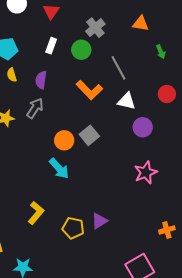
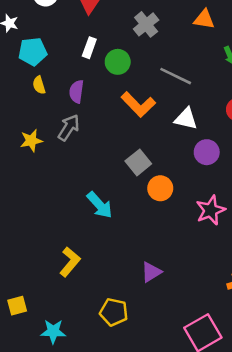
green circle: (81, 50) -> (118, 62), moved
gray line: (119, 68) -> (176, 76), turned -35
orange circle: (64, 140) -> (160, 188), moved
yellow pentagon: (73, 228) -> (114, 312), moved

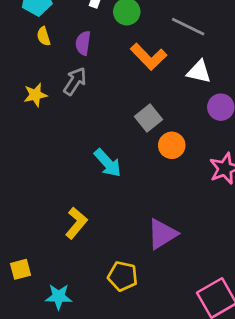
purple triangle: (151, 272) -> (162, 234), size x1.4

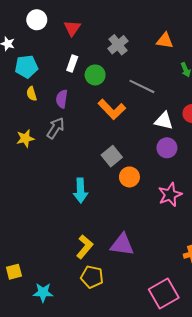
white triangle: (199, 72) -> (164, 121), moved
cyan arrow: (108, 163) -> (81, 190), turned 40
yellow L-shape: (76, 223) -> (85, 247), moved
purple triangle: (162, 234) -> (122, 245), turned 40

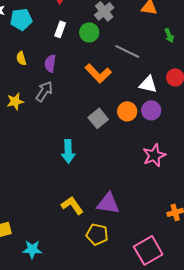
cyan pentagon: (26, 67) -> (21, 19), moved
green circle: (95, 75) -> (89, 32), moved
orange circle: (129, 177) -> (127, 111), moved
yellow L-shape: (85, 247) -> (72, 205), turned -75
yellow pentagon: (92, 277) -> (97, 234), moved

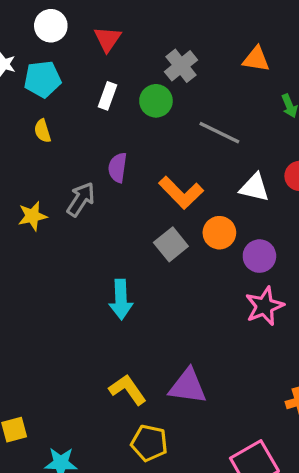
yellow semicircle: (21, 58) -> (42, 131), moved
purple semicircle: (50, 63) -> (118, 168), moved
orange L-shape: (98, 73) -> (181, 193), moved
purple circle: (151, 110) -> (259, 256), moved
yellow pentagon: (97, 234) -> (149, 443), moved

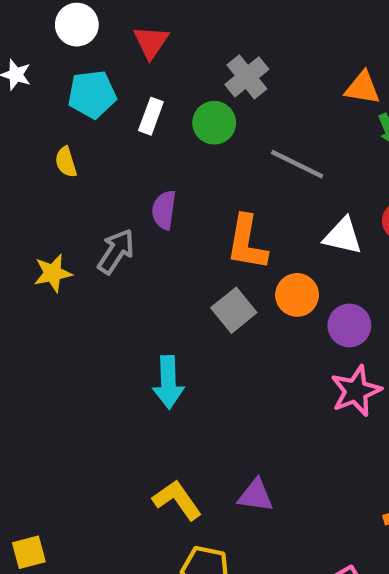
orange triangle: (256, 59) -> (362, 88), moved
cyan pentagon: (42, 79) -> (92, 94), moved
orange L-shape: (181, 193) -> (247, 243), turned 54
purple triangle: (188, 386) -> (256, 496), size x0.7

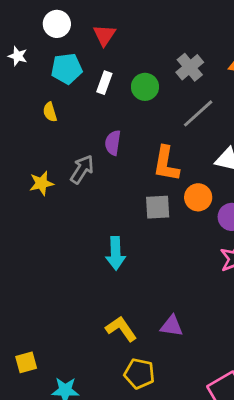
gray cross: (247, 77) -> (190, 67), moved
gray line: (297, 164) -> (198, 113), turned -68
gray square: (234, 310) -> (158, 207), turned 36

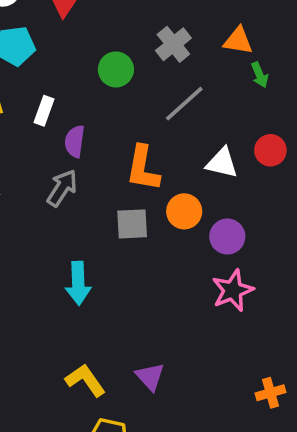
white rectangle: (104, 83) -> (44, 111), moved
gray arrow: (82, 169) -> (62, 188), moved
purple triangle: (172, 326) -> (150, 377), turned 40

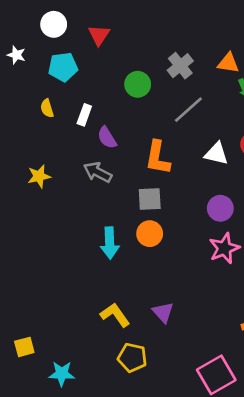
purple semicircle: (75, 141) -> (107, 138), turned -40
gray arrow: (62, 188) -> (98, 172), turned -96
orange circle: (184, 211) -> (150, 234), moved

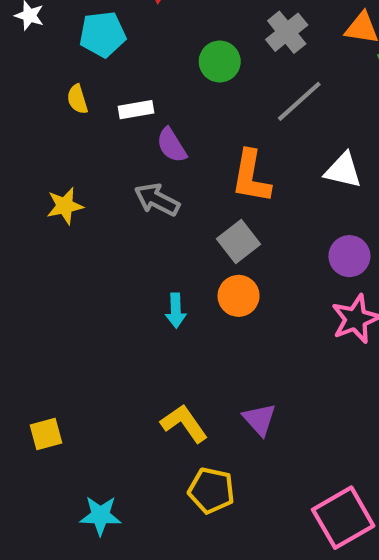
white rectangle: (84, 115) -> (136, 110), turned 60
gray square: (150, 199) -> (239, 241), turned -35
cyan arrow: (110, 243) -> (176, 311), size x0.7
yellow square: (24, 347) -> (46, 434), moved

